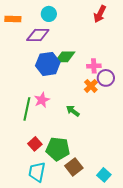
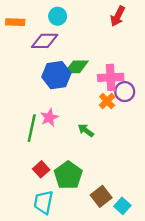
pink cross: (94, 66) -> (111, 77), size x1.5
green pentagon: (58, 149) -> (68, 175), turned 30
brown square: (74, 167) -> (101, 196), moved

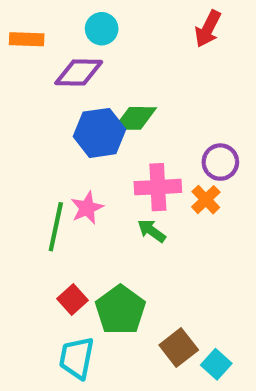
pink cross: (111, 77) -> (158, 187), moved
orange cross: (107, 101) -> (206, 200), moved

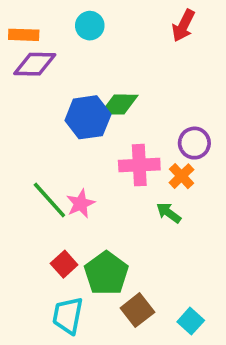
purple diamond: (79, 72) -> (35, 64), moved
pink star: (87, 208) -> (81, 204), moved
green line: (56, 227) -> (49, 200), turned -54
green arrow: (152, 231) -> (169, 213), moved
brown square: (179, 347) -> (137, 310), moved

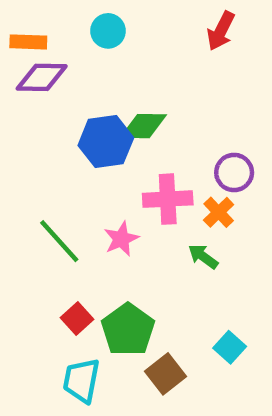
pink star: (81, 204) -> (121, 239), moved
cyan square: (191, 321) -> (230, 347), moved

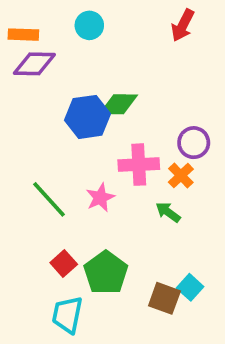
brown square: (166, 374) -> (164, 298), moved, turned -32

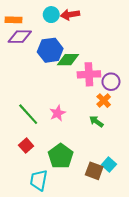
red arrow: (183, 25) -> (70, 15), moved, turned 54
blue hexagon: (87, 117) -> (50, 50), moved
pink cross: (139, 165) -> (89, 74), moved
red square: (64, 263) -> (26, 146), moved

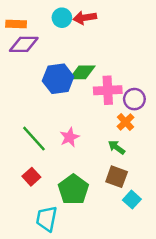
blue hexagon: (50, 50) -> (58, 79), moved
brown square: (94, 171) -> (117, 177), moved

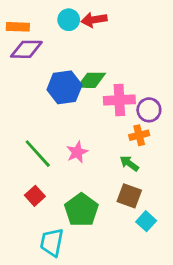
orange cross: (125, 122) -> (139, 135), turned 30

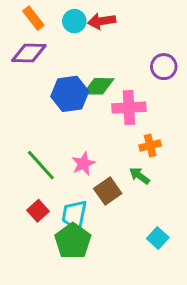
orange rectangle: (18, 27) -> (33, 18), moved, turned 50
purple circle: (149, 110) -> (164, 67), moved
brown square: (129, 196) -> (108, 191), moved, turned 35
green pentagon: (81, 210) -> (73, 241), moved
cyan trapezoid: (52, 242) -> (74, 215), moved

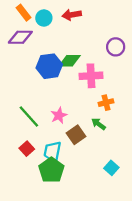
cyan circle: (74, 21) -> (44, 18), moved

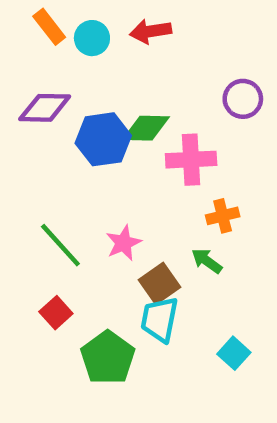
purple diamond: (20, 37) -> (45, 108), moved
cyan trapezoid: (52, 152) -> (160, 319), moved

